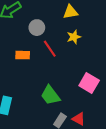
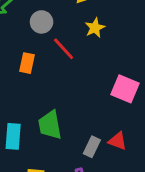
orange rectangle: (23, 55) -> (27, 63), turned -72
green trapezoid: (50, 95) -> (50, 125), moved, turned 35

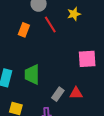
pink square: (125, 89) -> (87, 59), turned -36
red triangle: (118, 141) -> (76, 93), turned -32

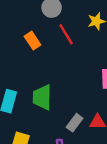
orange rectangle: (24, 30) -> (32, 41), turned -56

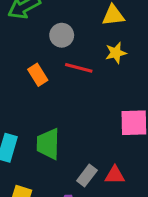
red line: (66, 34) -> (79, 68), turned -45

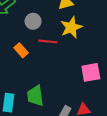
yellow star: (116, 53) -> (71, 27), size x1.5

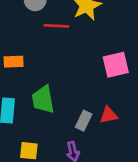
orange rectangle: (21, 50) -> (14, 62), moved, turned -48

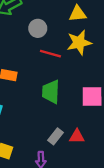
green trapezoid: (43, 100) -> (51, 92), moved

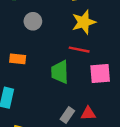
gray circle: (38, 28) -> (33, 21), moved
red line: (50, 54) -> (79, 50), moved

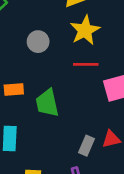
gray circle: (33, 21) -> (38, 42), moved
green trapezoid: (60, 72) -> (47, 103), moved

